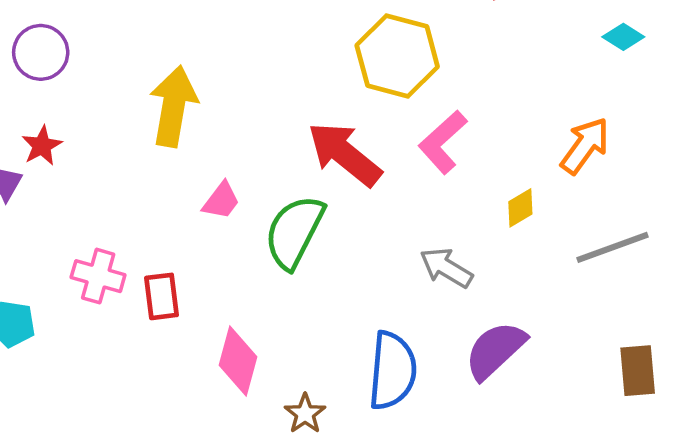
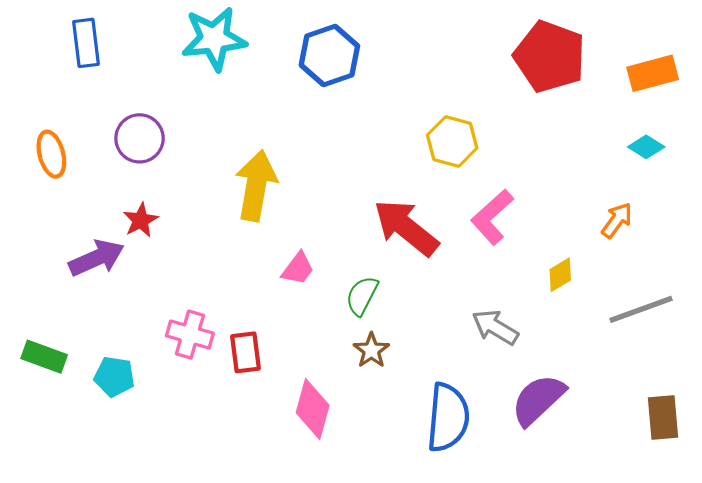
cyan diamond: (623, 37) -> (646, 147), moved
yellow hexagon: (397, 56) -> (452, 142), size x0.7
orange arrow: (585, 146) -> (617, 220), size x0.7
green semicircle: (294, 232) -> (362, 296), size x0.6
brown star: (305, 414) -> (371, 350), moved

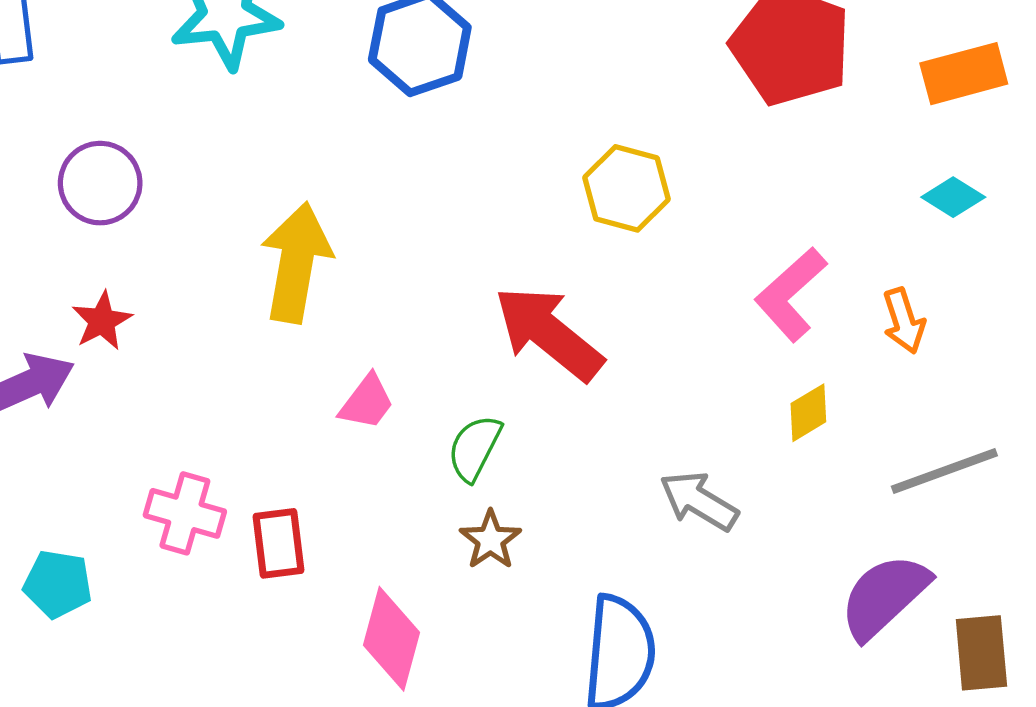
pink L-shape: (492, 217) -> (791, 294), moved
orange arrow: (617, 220) -> (904, 321), turned 126
purple semicircle: (538, 400) -> (884, 596), moved

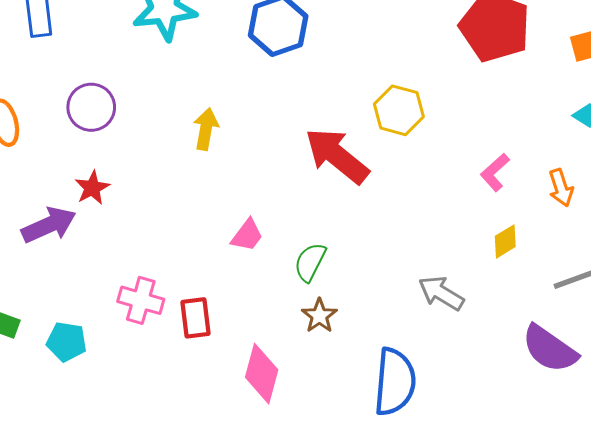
yellow arrow: (296, 263) -> (206, 129), moved, size x0.6
pink L-shape: (791, 294) -> (495, 172), size x0.7
red arrow: (549, 333) -> (337, 156), moved
purple semicircle: (884, 596) -> (550, 349), turned -102

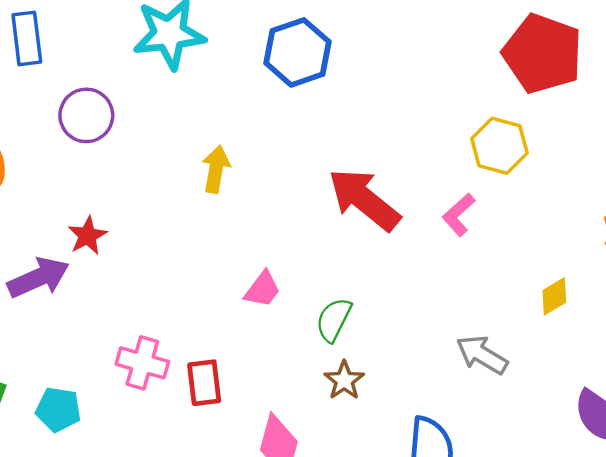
purple circle: (91, 107) -> (86, 115), moved
yellow hexagon: (399, 110) -> (499, 146), moved
pink L-shape: (495, 172) -> (459, 215), moved

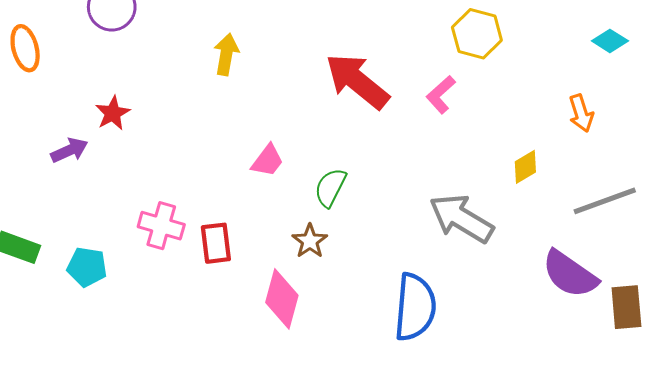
purple arrow: (38, 278) -> (69, 150), size x0.7
gray arrow: (482, 355) -> (461, 218), size x1.4
brown star: (344, 380) -> (310, 241), moved

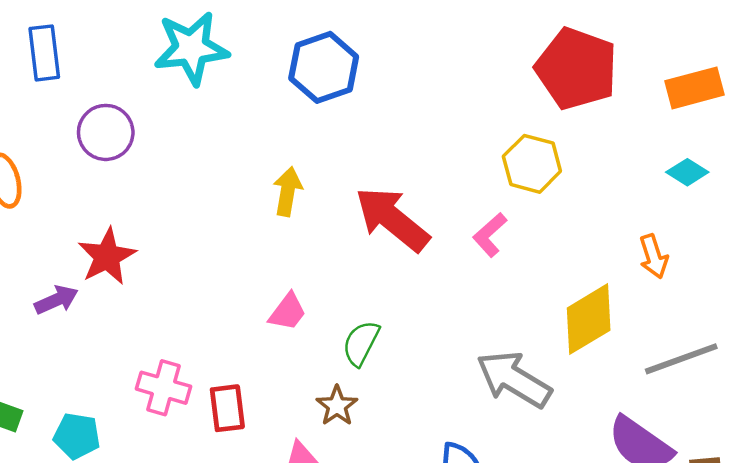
yellow arrow: (226, 54) -> (288, 191), moved
red star: (113, 113) -> (107, 256), size x1.4
yellow diamond: (525, 167) -> (589, 319), size x1.8

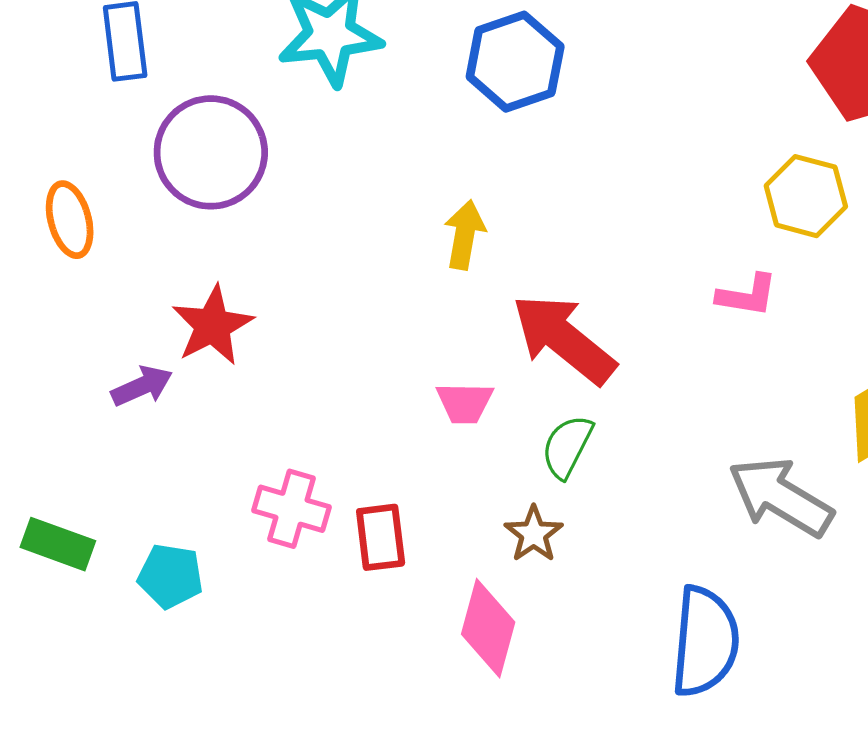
purple circle: (106, 132) -> (211, 152), size x1.4
red arrow: (392, 219) -> (564, 339), moved
pink L-shape: (490, 235) -> (747, 295), turned -129
pink trapezoid: (288, 312) -> (465, 403), turned 54

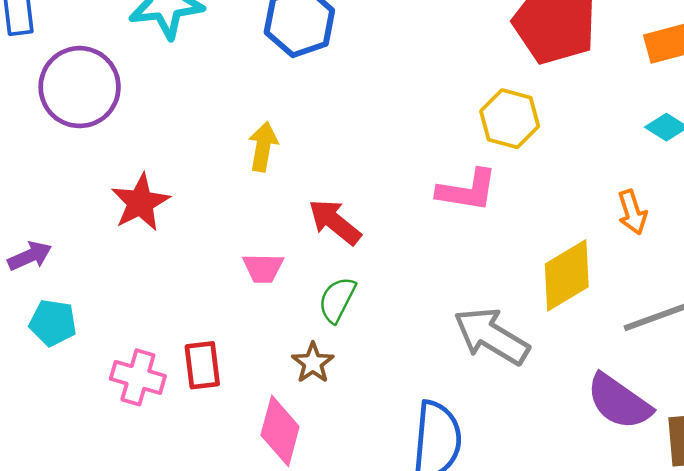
pink L-shape: (747, 295) -> (467, 190), size x1.4
red star: (212, 326) -> (140, 202), moved
red arrow: (564, 339) -> (335, 222), size x0.7
pink cross: (291, 509) -> (138, 377), moved
cyan pentagon: (170, 576) -> (53, 323), moved

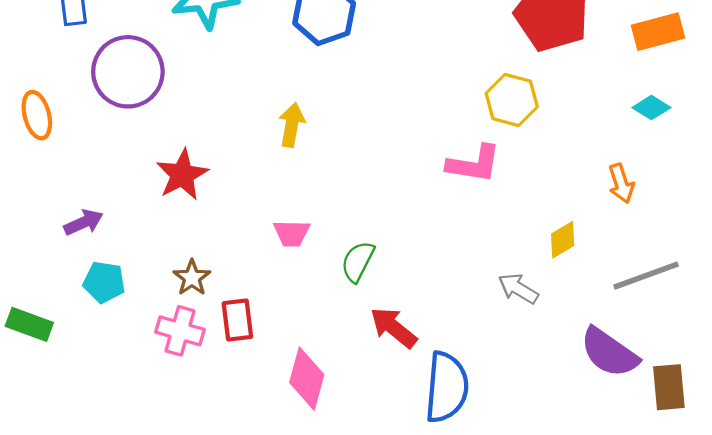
red arrow: (335, 222) -> (394, 328), moved
yellow diamond: (567, 275) -> (563, 240), size x0.6
gray arrow: (491, 336) -> (518, 289), moved, size x0.6
brown star: (313, 363) -> (192, 278), moved

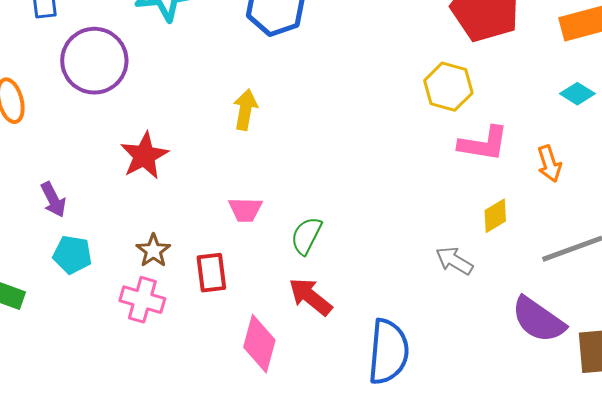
pink L-shape: (474, 164) -> (483, 144), moved
purple arrow: (83, 222) -> (53, 200), turned 87
red rectangle: (237, 320) -> (211, 273), moved
red arrow: (394, 328) -> (310, 297), moved

